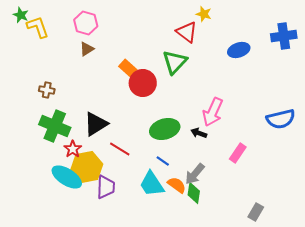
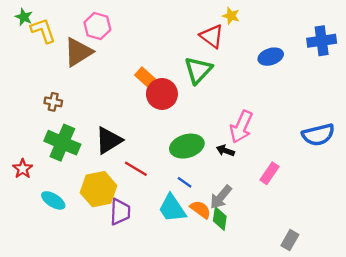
brown triangle: (87, 49) -> (78, 52), moved, size x1.8
red star: (73, 149) -> (23, 169), moved
cyan ellipse: (67, 177) -> (53, 200), moved, size x0.7

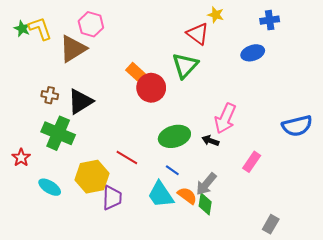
green star: (24, 17) -> (22, 29), moved
blue cross: (322, 41) -> (270, 20), moved, size x0.7
black triangle: (109, 140) -> (80, 101), moved

